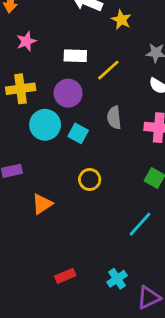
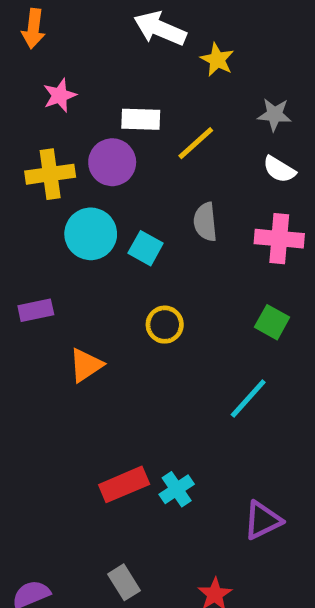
purple circle: (68, 93) -> (112, 162), moved
red rectangle: (65, 276) -> (124, 484), size x1.4
cyan cross: (117, 279) -> (177, 489), moved

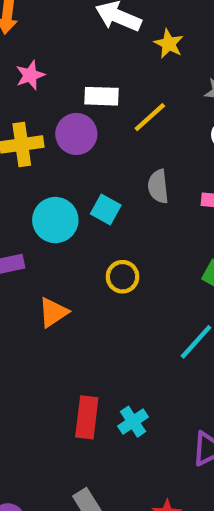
cyan circle: (91, 234) -> (55, 220), moved
red rectangle: (124, 484) -> (87, 417), turned -60

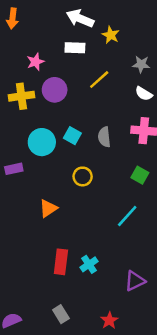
pink star: (30, 75) -> (35, 62), moved
white rectangle: (102, 96) -> (75, 48), moved
gray semicircle: (158, 186) -> (104, 137), moved
orange triangle: (53, 312) -> (48, 208), moved

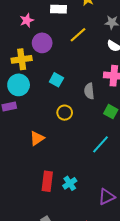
yellow cross: (21, 96) -> (22, 59), moved
gray semicircle: (104, 137) -> (89, 91), moved
cyan circle: (42, 142) -> (19, 85), moved

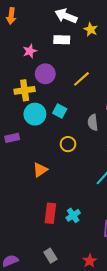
yellow line: (78, 35) -> (81, 79), moved
cyan circle: (19, 85) -> (35, 114), moved

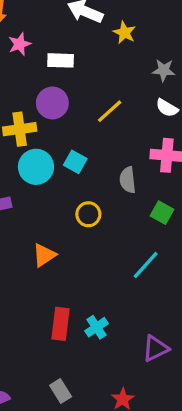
white rectangle: (62, 40) -> (61, 60), moved
pink star: (30, 51) -> (20, 44), moved

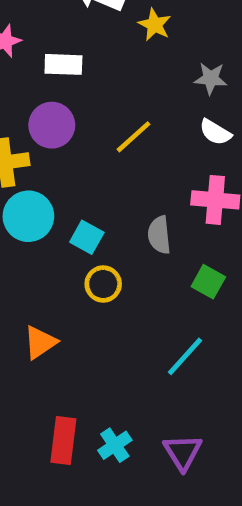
cyan square: (75, 162) -> (87, 237), moved
purple triangle: (155, 348) -> (183, 452), moved, turned -36

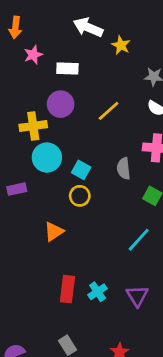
yellow circle: (103, 284) -> (80, 196), moved

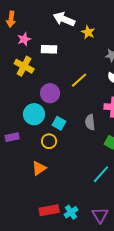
purple circle: (61, 104) -> (50, 93), moved
yellow cross: (33, 126) -> (24, 66), moved, turned 36
yellow circle: (80, 196) -> (49, 141), moved
red rectangle: (67, 289) -> (49, 210), turned 72

